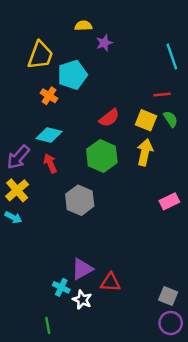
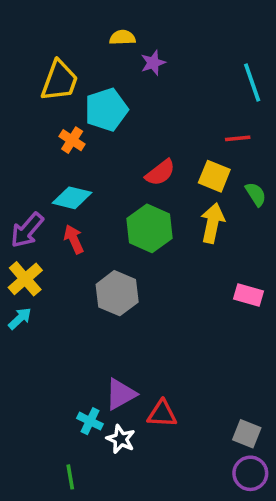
green semicircle: (171, 119) -> (256, 194), moved
pink rectangle: (169, 201) -> (249, 295), turned 42
cyan arrow: (13, 217) -> (20, 318), turned -70

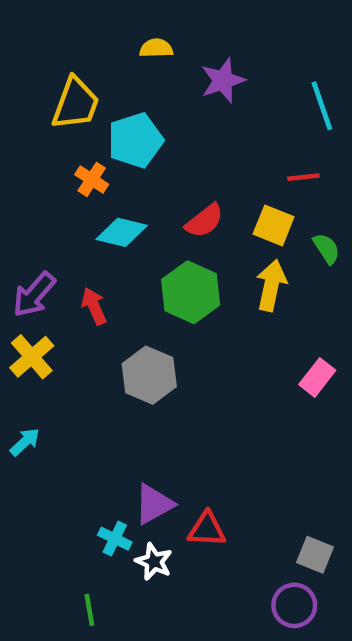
purple star: (153, 63) -> (223, 80), moved, size x1.4
cyan diamond: (72, 198) -> (122, 232), moved
pink rectangle: (249, 295) -> (317, 377), turned -68
cyan arrow: (20, 318) -> (25, 442), moved
purple circle: (250, 473) -> (294, 605), moved

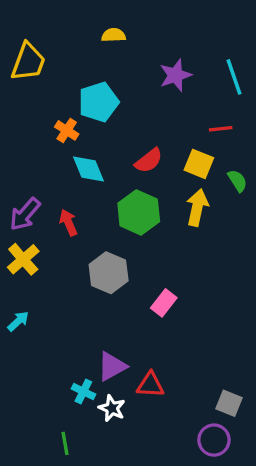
purple star: (223, 80) -> (175, 75), moved
yellow trapezoid: (76, 103) -> (28, 62), moved
cyan diamond: (122, 232) -> (88, 169), turned 54
pink rectangle: (317, 377) -> (164, 303), moved

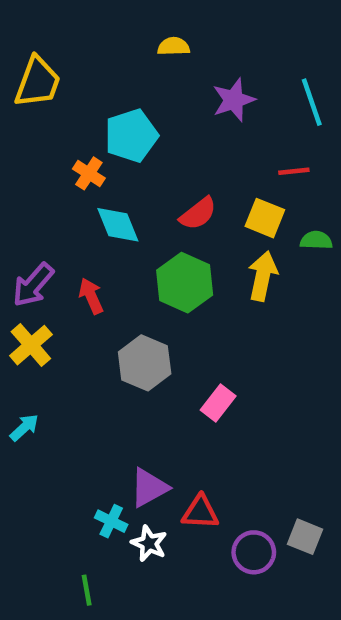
yellow semicircle: (114, 35) -> (174, 46), moved
green semicircle: (237, 181) -> (316, 240), turned -55
purple circle: (214, 440) -> (254, 552), moved

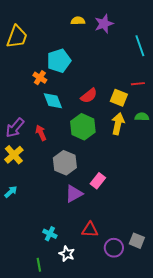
purple star: (234, 100) -> (104, 24), moved
red line: (294, 171) -> (138, 84), moved
green semicircle: (316, 240) -> (142, 117), moved
purple triangle: (149, 488) -> (74, 194), moved
white star: (149, 543) -> (67, 254), moved

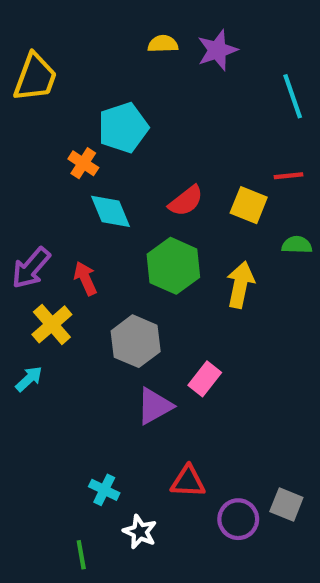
yellow arrow: (118, 124) -> (240, 285), moved
yellow cross: (14, 155) -> (52, 324), moved
cyan arrow: (11, 192) -> (29, 379), moved

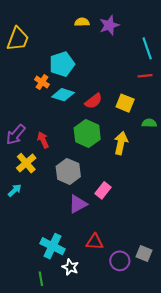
red line: (288, 176) -> (145, 76), moved
cyan diamond: (111, 211) -> (63, 95), moved, turned -50
cyan cross: (104, 490) -> (52, 246), size x1.6

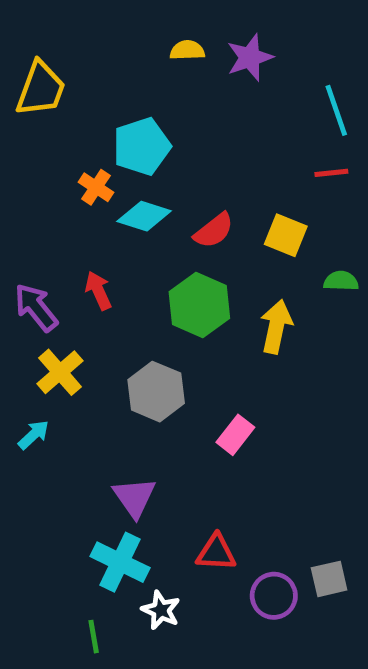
purple arrow: (16, 135) -> (36, 307), turned 100
red arrow: (43, 140) -> (98, 291), moved
purple triangle: (78, 204) -> (134, 497), moved, turned -36
gray square: (144, 254) -> (329, 579), turned -35

